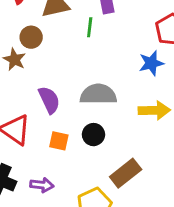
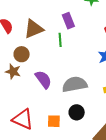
purple semicircle: (49, 100) -> (43, 79), moved

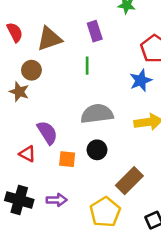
green line: (60, 40) -> (87, 66), moved
purple semicircle: (43, 79) -> (47, 133), moved
red triangle: (23, 119) -> (27, 154), size x0.6

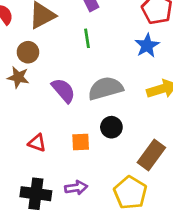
purple semicircle: (47, 133) -> (63, 90), moved

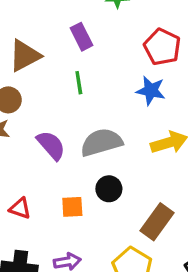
blue star: (147, 45) -> (151, 91), turned -30

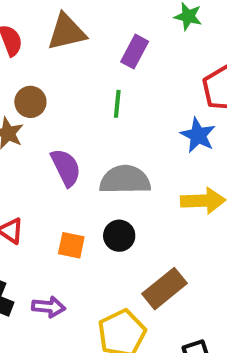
purple rectangle: (81, 37) -> (135, 52), turned 40
brown triangle: (25, 56) -> (66, 32), moved

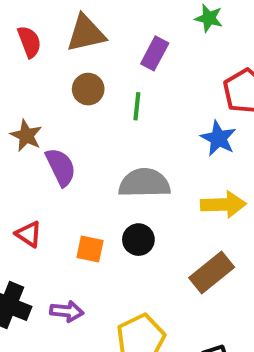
brown circle: (30, 102) -> (88, 89), moved
purple semicircle: (66, 168) -> (61, 167), moved
brown rectangle: (165, 289) -> (212, 272), moved

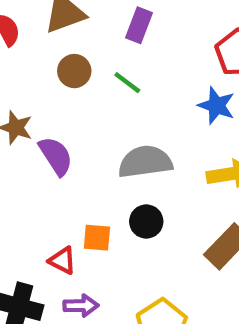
green line: (137, 106) -> (127, 83), turned -52
red triangle: (29, 234) -> (62, 261), moved

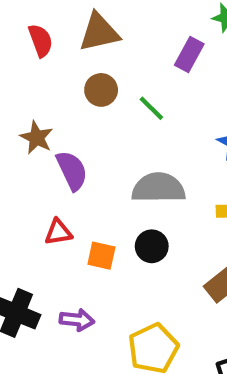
purple rectangle: (139, 25) -> (189, 54), moved
red triangle: (62, 261) -> (58, 232), moved, turned -44

